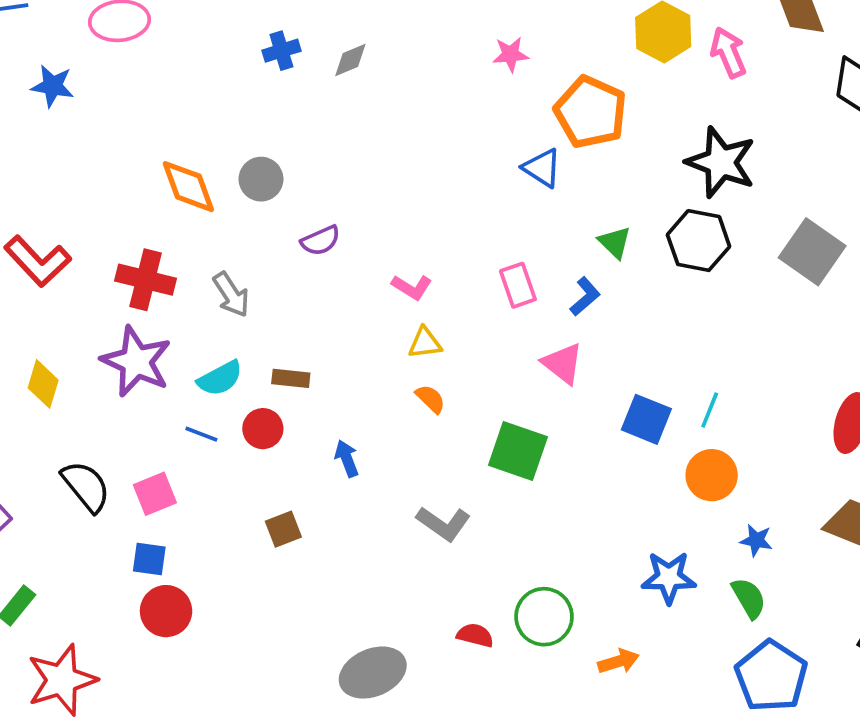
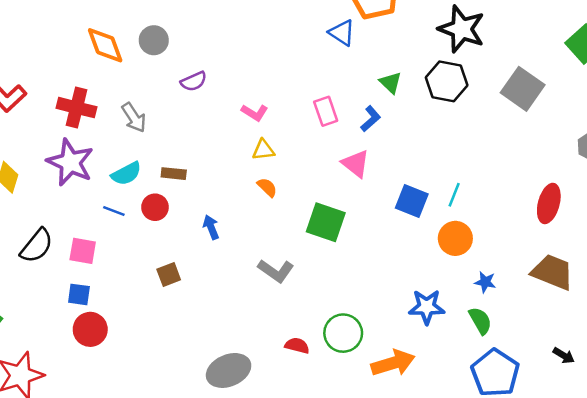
black semicircle: (86, 486) -> (37, 246), turned 78
pink square: (155, 494) -> (83, 251), turned 32
orange arrow: (618, 661) -> (393, 363), size x1.6

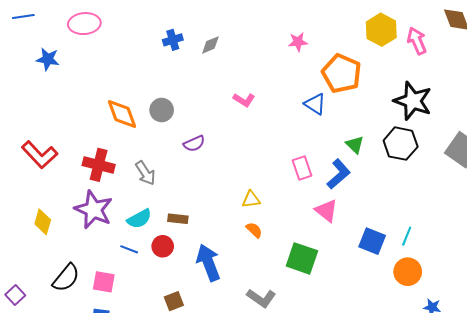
pink L-shape: (255, 113) -> (244, 100), moved
blue L-shape: (371, 119) -> (339, 174), size x1.4
blue arrow: (211, 227) -> (208, 263), size x1.8

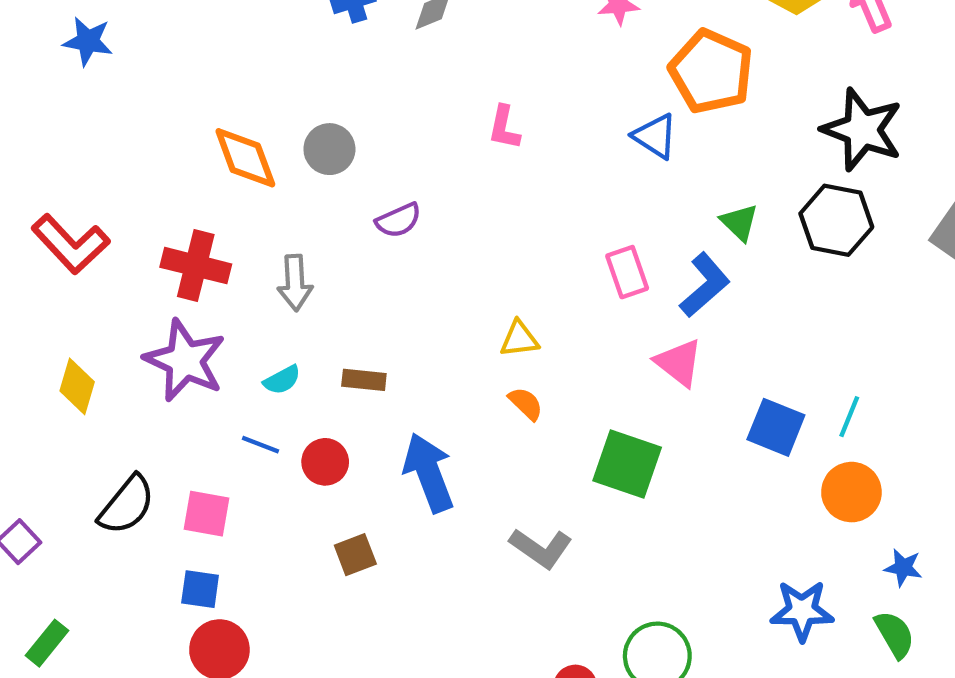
pink L-shape: (244, 100) -> (504, 128), turned 70
gray arrow: (145, 173) -> (295, 283), turned 30
cyan semicircle: (139, 219) -> (282, 380), size x0.7
red circle: (163, 246) -> (325, 462), moved

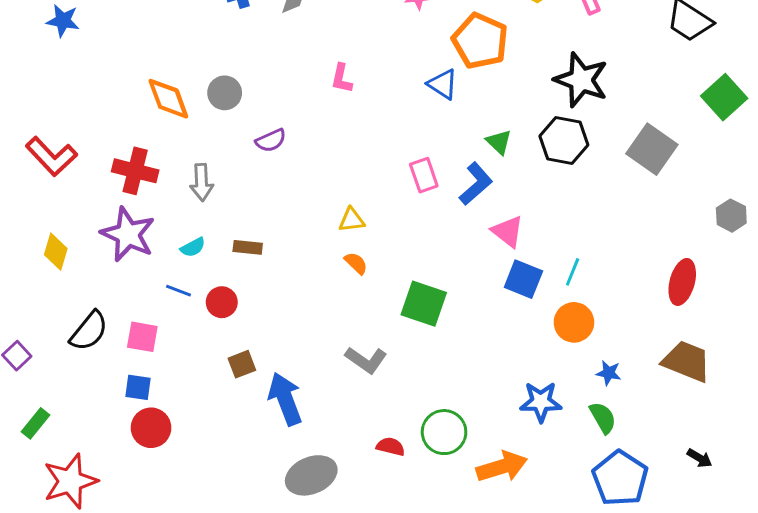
pink triangle: (679, 363) -> (508, 231), moved
blue arrow: (429, 473) -> (285, 399), moved

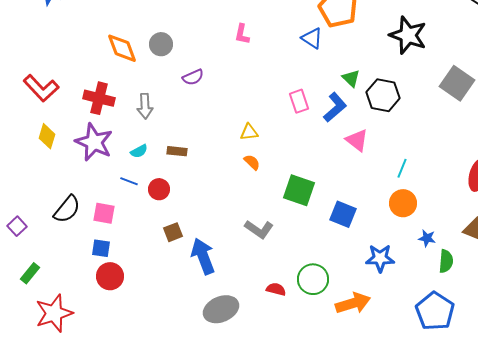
black hexagon: (564, 141) -> (383, 95), moved
yellow diamond: (56, 252) -> (47, 136), moved
blue square: (523, 279) -> (343, 214), moved
green semicircle: (603, 418) -> (446, 261), moved, turned 35

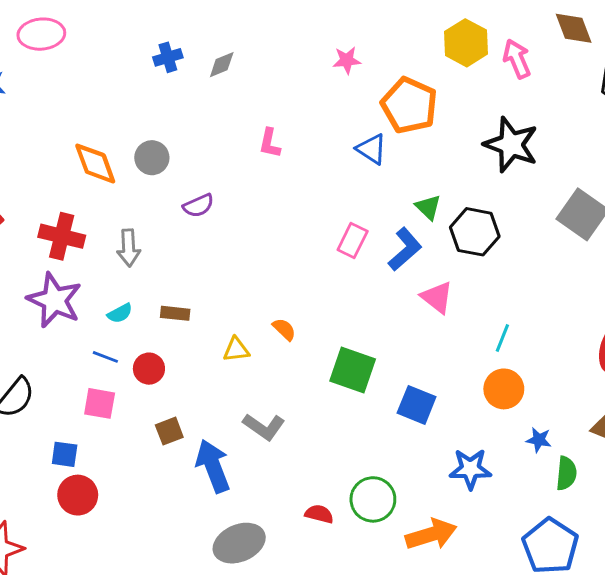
pink rectangle: (299, 101) -> (353, 241), turned 45
yellow triangle: (249, 132) -> (236, 350), moved
pink square: (104, 213) -> (100, 403), moved
gray L-shape: (259, 229) -> (264, 427), moved

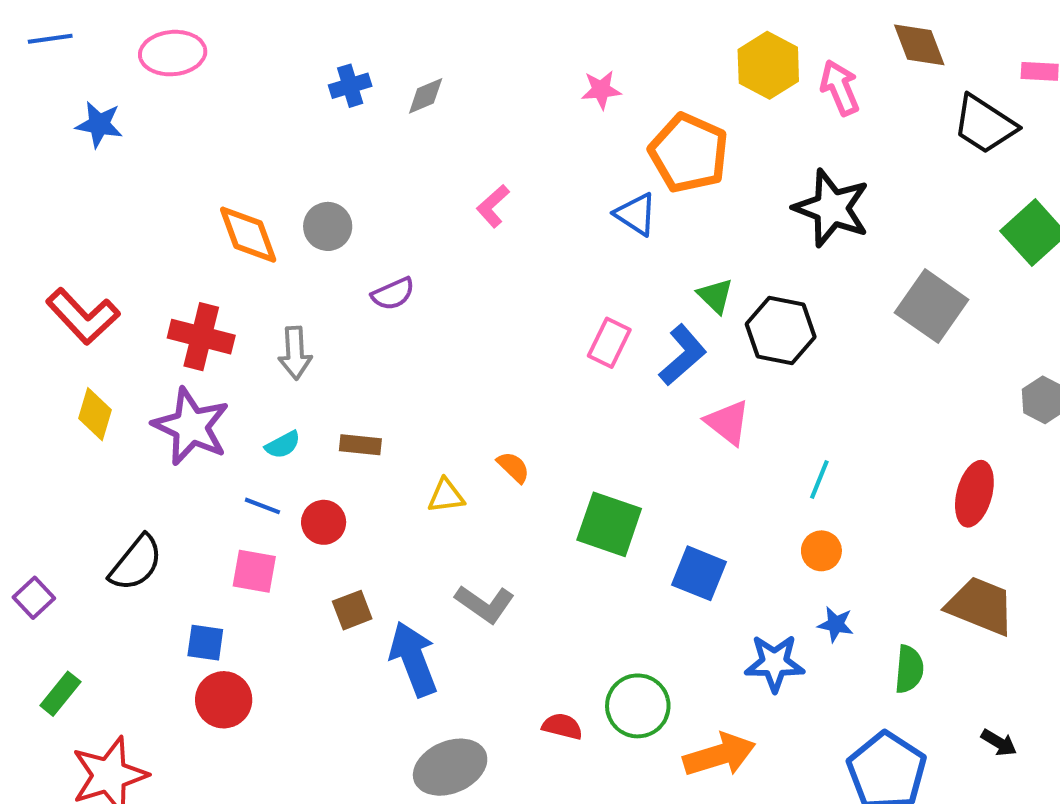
pink L-shape: (270, 143) -> (493, 206), turned 36
orange circle: (504, 389) -> (821, 551), size x0.7
blue star: (539, 440) -> (836, 624), moved

